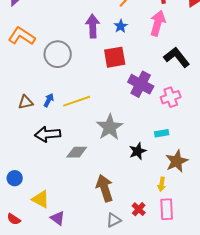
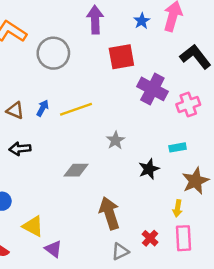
blue star: (121, 26) -> (142, 21), moved
brown triangle: (26, 102) -> (15, 110), turned 35
gray star: (110, 127) -> (115, 140), size x0.6
black arrow: (48, 134) -> (20, 149), moved, size x0.7

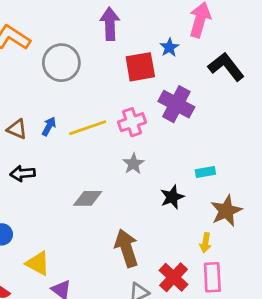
blue star: (142, 21) -> (169, 47), moved
pink cross: (188, 104) -> (132, 122), moved
red cross: (150, 238) -> (174, 277), size x1.5

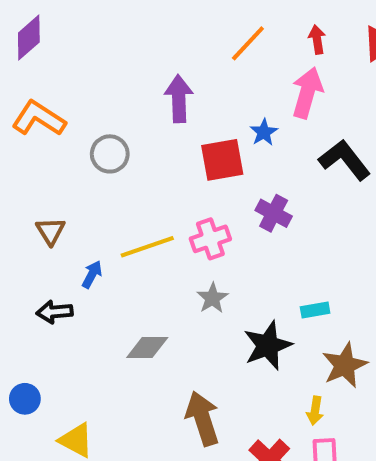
gray circle: (61, 63) -> (110, 154), size x0.7
purple cross: (176, 104) -> (274, 213), size x0.7
blue arrow: (49, 126) -> (92, 274), moved
brown triangle: (17, 129) -> (51, 231), moved, turned 35
black star: (172, 197) -> (268, 345), size x1.4

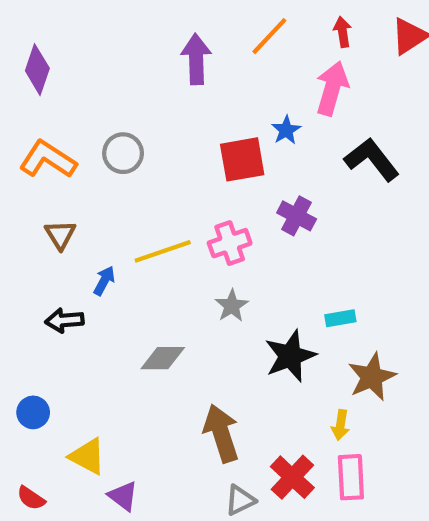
purple diamond: (29, 38) -> (37, 70), moved, turned -30
purple arrow: (179, 99) -> (196, 59), moved
orange L-shape: (39, 118) -> (48, 159), moved

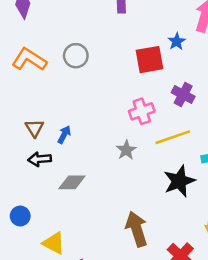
brown triangle: (60, 235) -> (34, 128), moved
yellow line: (163, 251) -> (173, 137), moved
gray star: (232, 306) -> (126, 150), moved
gray diamond: (163, 358) -> (72, 182), moved

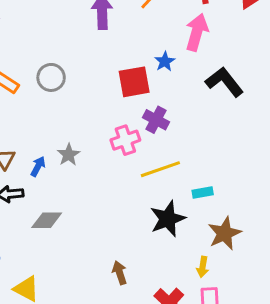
purple cross: (183, 94) -> (156, 120), moved
gray star: (126, 150) -> (69, 155), moved
brown arrow: (137, 229) -> (120, 273), size x0.6

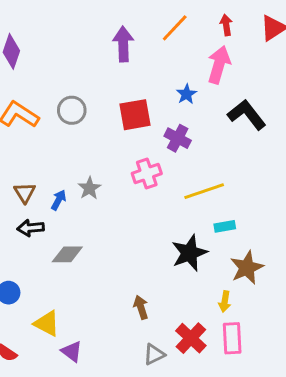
red square: (134, 82) -> (135, 115), moved
purple cross: (156, 120) -> (178, 138), moved
yellow line: (160, 169) -> (204, 191), moved

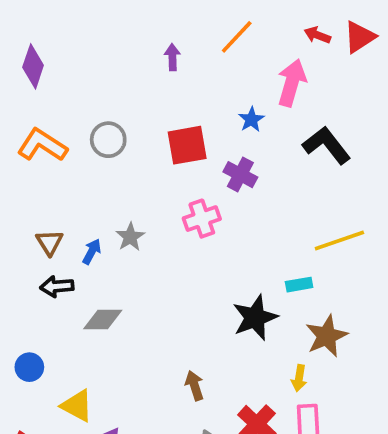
red arrow: (226, 25) -> (317, 35), moved, turned -60
purple arrow: (123, 44) -> (172, 57), size x0.6
yellow line: (204, 191) -> (339, 241), moved

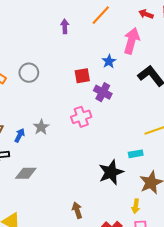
red square: (187, 145) -> (82, 76), moved, size x0.7

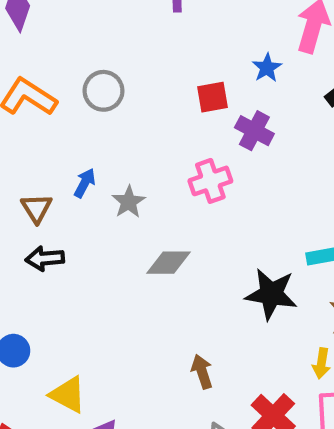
blue arrow: (20, 135) -> (85, 183), moved
black star: (111, 172) -> (271, 294), turned 30
gray diamond: (26, 173) -> (168, 263), moved

